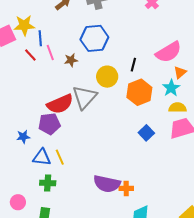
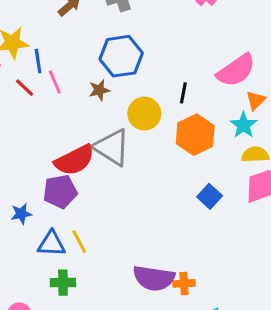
brown star: (71, 60) -> (99, 90), moved
gray triangle: (85, 97) -> (112, 147), turned -36

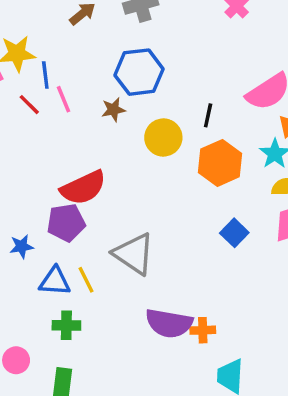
gray triangle: (112, 147) -> (134, 254), moved

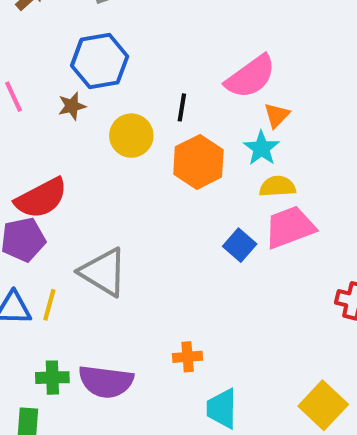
blue square: (234, 233) -> (240, 245), moved
yellow line: (86, 280) -> (49, 305), turned 44
purple semicircle: (169, 323) -> (106, 382), moved
green cross: (66, 325) -> (52, 378), moved

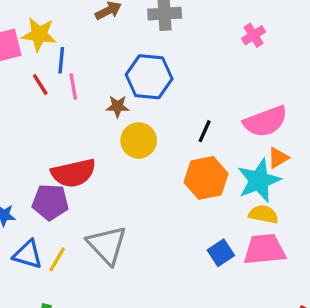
yellow circle: (131, 136) -> (139, 140), moved
cyan star: (261, 148) -> (259, 181), size x1.5

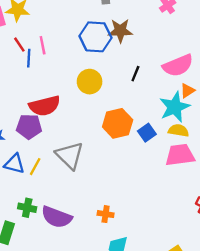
blue line: (61, 60) -> (29, 58), moved
brown star: (118, 106) -> (120, 31), moved, size x1.5
orange hexagon: (206, 178) -> (118, 123), moved
blue square: (221, 253) -> (147, 133), moved

